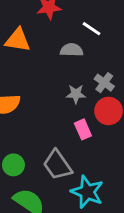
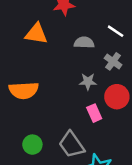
white line: (91, 29) -> (116, 31), moved
gray cross: (104, 83) -> (113, 61), moved

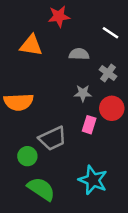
white line: (116, 31) -> (110, 33), moved
pink rectangle: (94, 113) -> (89, 125), turned 42
gray trapezoid: (72, 145) -> (53, 139), moved, turned -80

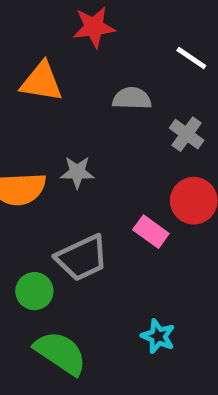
gray star: (83, 93) -> (77, 172), moved
pink rectangle: (89, 125) -> (151, 232), turned -72
cyan star: (93, 180) -> (158, 336), size x0.6

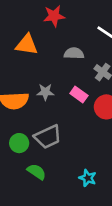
pink rectangle: (151, 232) -> (79, 94), moved
green circle: (34, 291) -> (19, 143), moved
green semicircle: (61, 353) -> (37, 172), moved, size x0.7

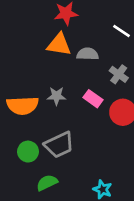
orange triangle: (27, 45) -> (59, 45), moved
green semicircle: (37, 172) -> (47, 183), turned -60

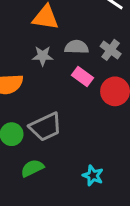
gray semicircle: (88, 54) -> (77, 47), moved
gray star: (56, 96) -> (43, 56), moved

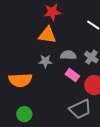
gray trapezoid: (46, 127) -> (80, 109), moved

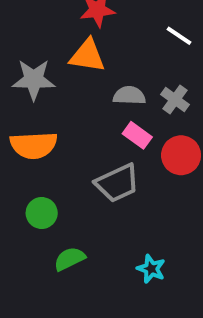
gray star: (45, 61) -> (34, 80), moved, size x1.5
gray trapezoid: (80, 109) -> (117, 183), moved

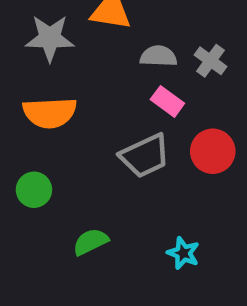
red circle: (181, 155) -> (213, 151), moved
green circle: (42, 213) -> (34, 190), moved

